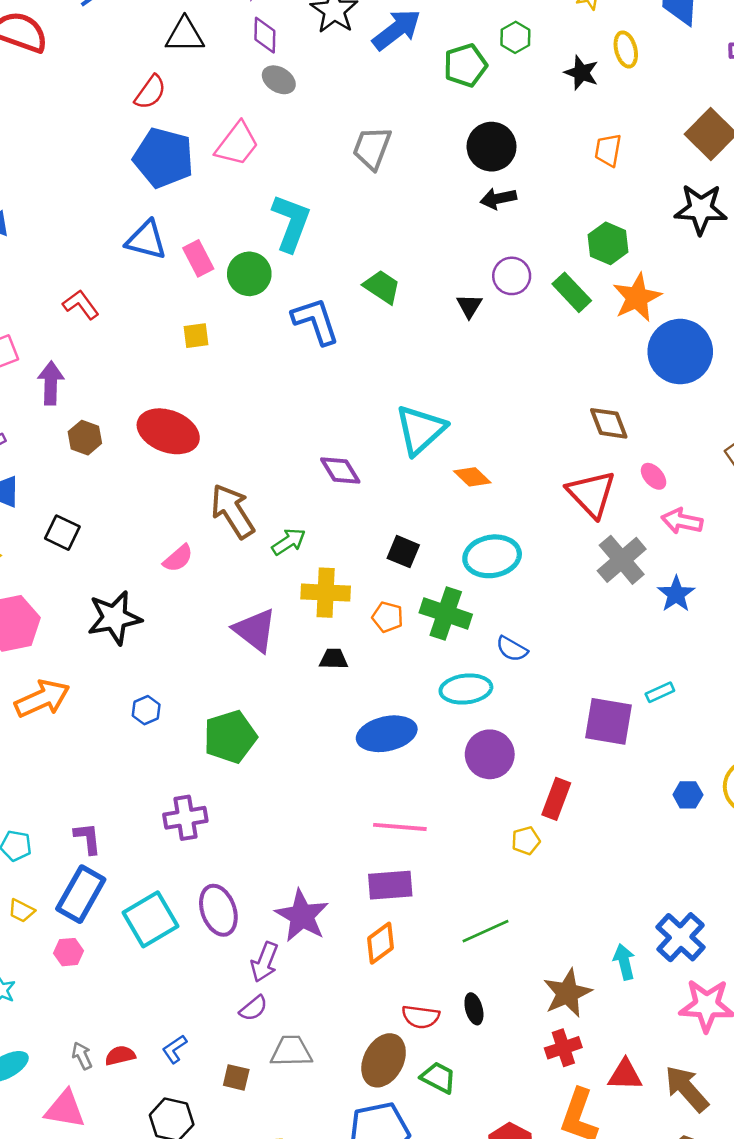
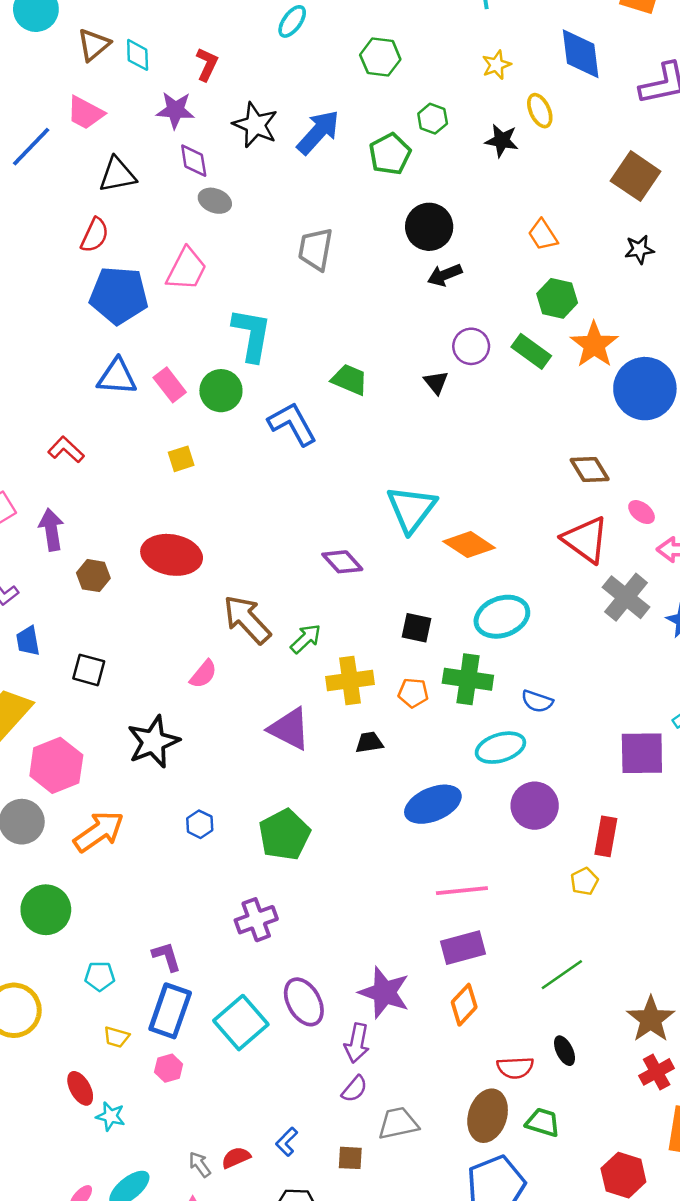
orange trapezoid: (608, 150) -> (543, 235), moved, turned -32
black star: (701, 209) -> (639, 249), size x0.6
orange diamond: (472, 477) -> (469, 545), size x1.4

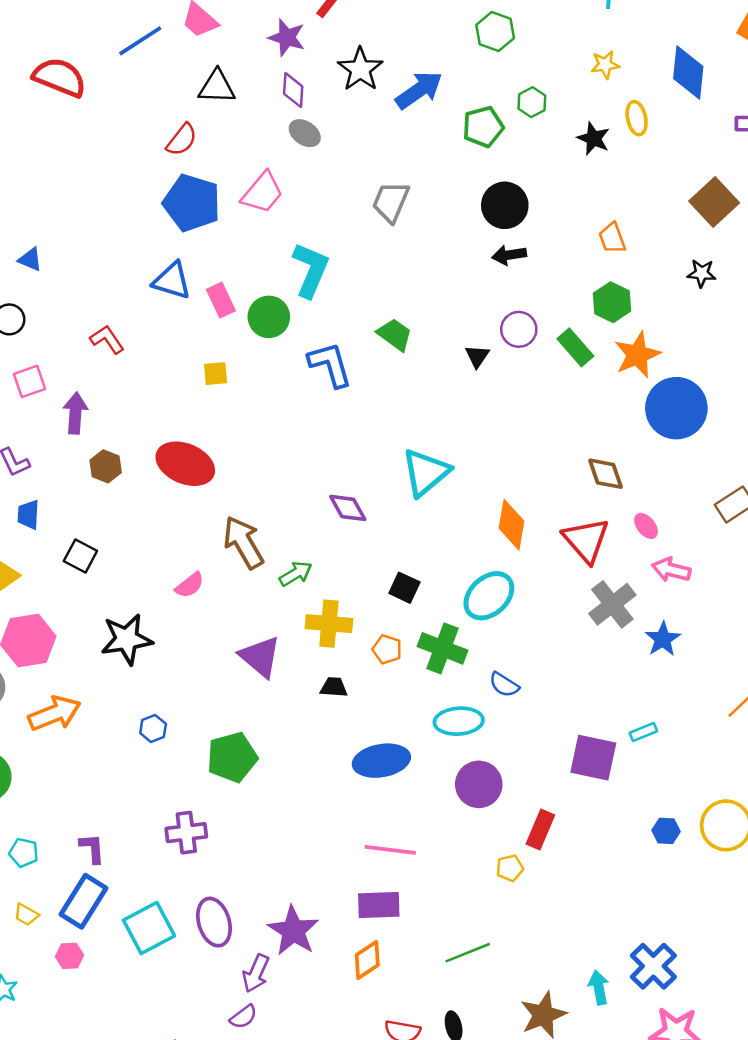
orange diamond: (469, 545) -> (511, 525), moved, turned 54
cyan ellipse: (502, 617) -> (489, 596), turned -36

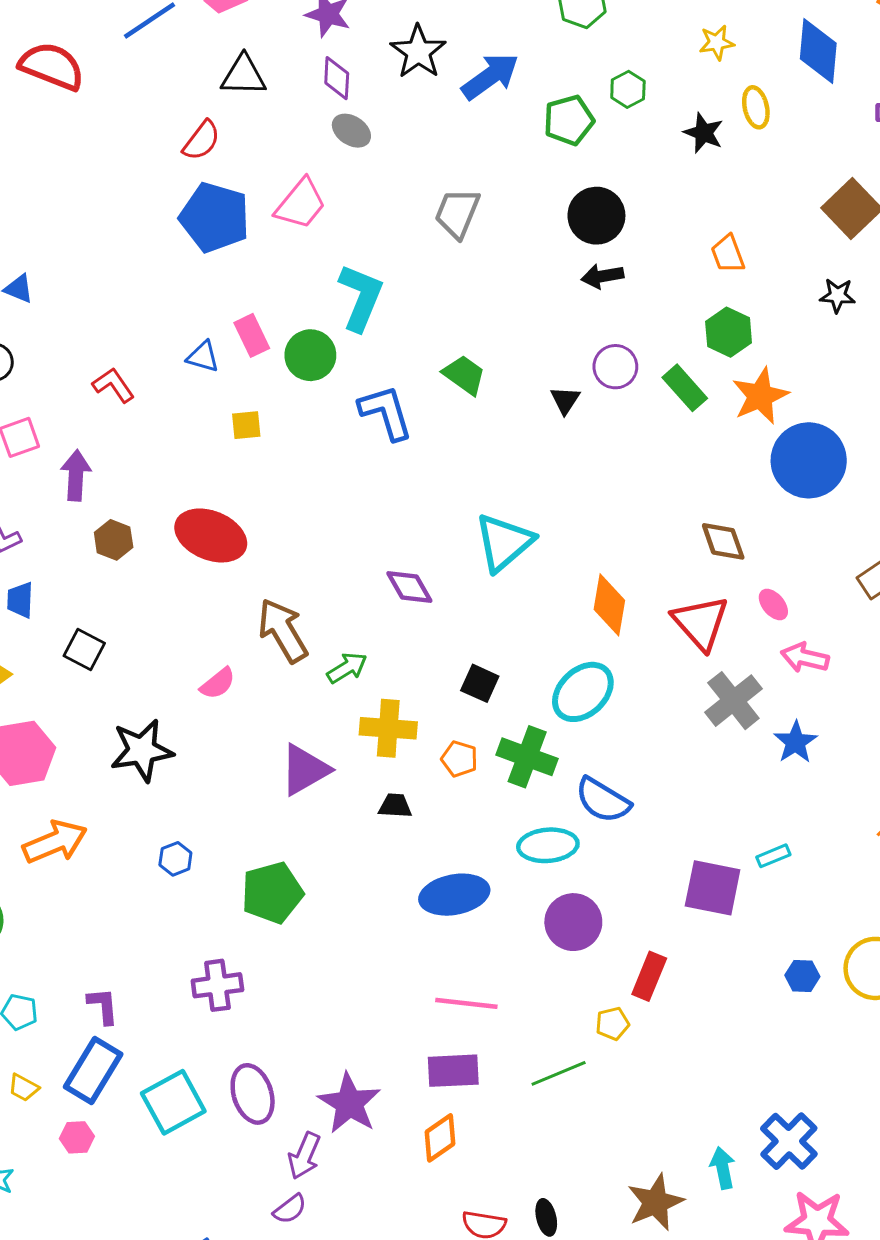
blue triangle: (172, 281) -> (203, 357), moved, size x0.7
purple triangle: (260, 657) -> (305, 770), turned 51
blue semicircle: (504, 685) -> (603, 800), size x1.5
green line: (468, 953) -> (559, 1073), moved

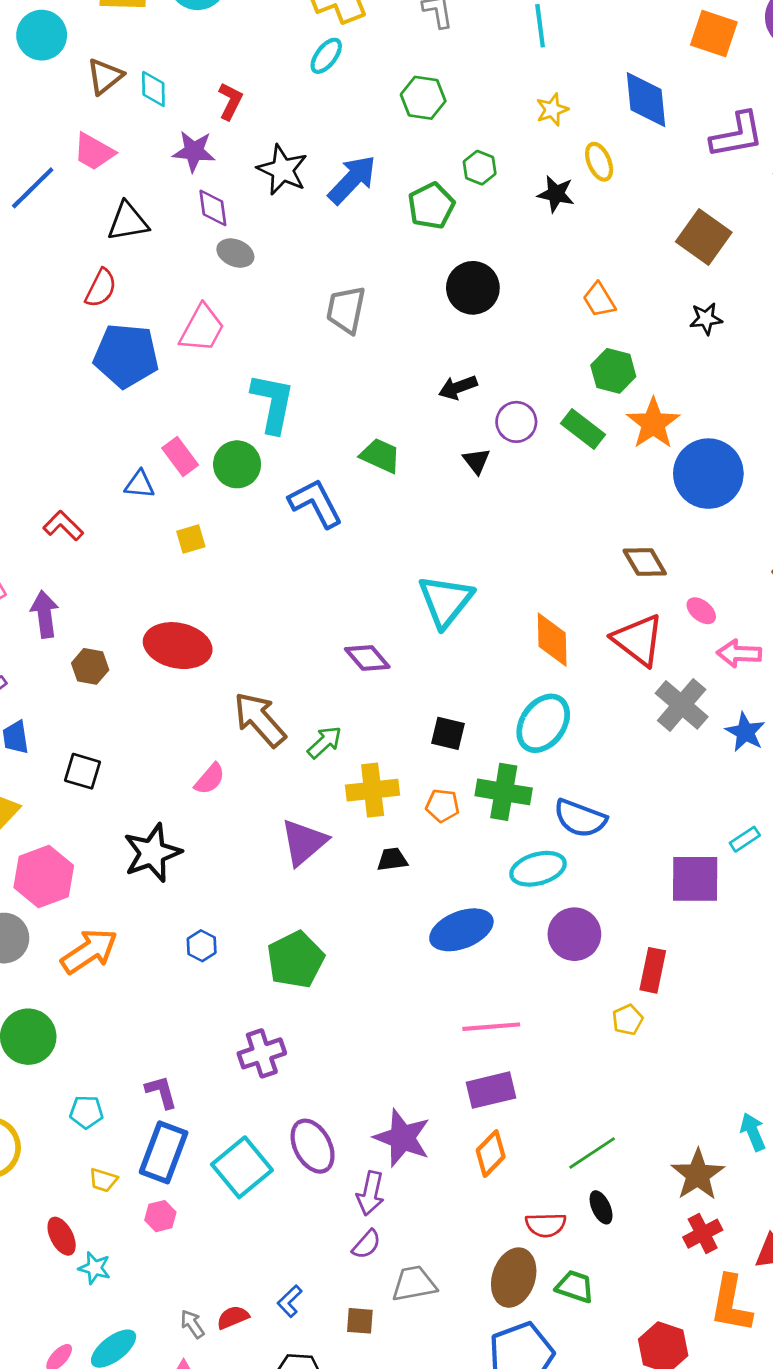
black arrow: (602, 276) -> (458, 387), moved
green line: (559, 1073) -> (592, 1153), moved

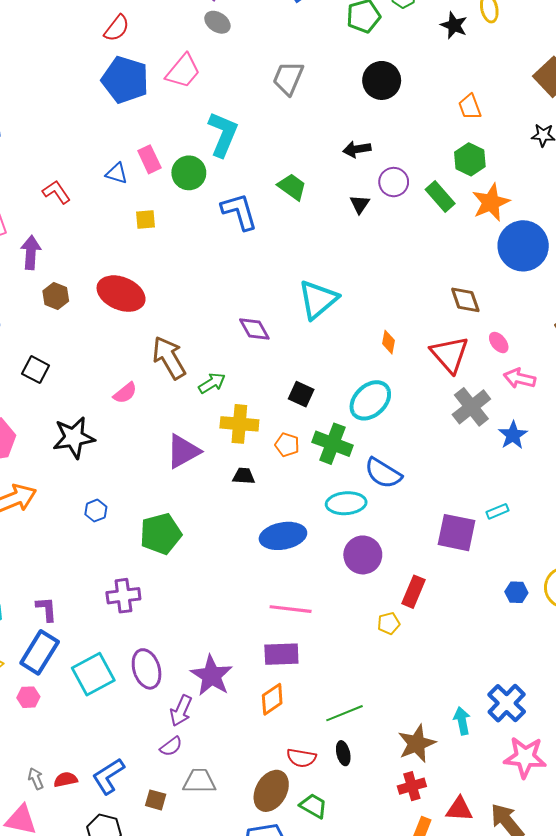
orange diamond: (552, 640) -> (389, 342), size x0.6
blue L-shape: (290, 1301) -> (108, 776), size x1.6

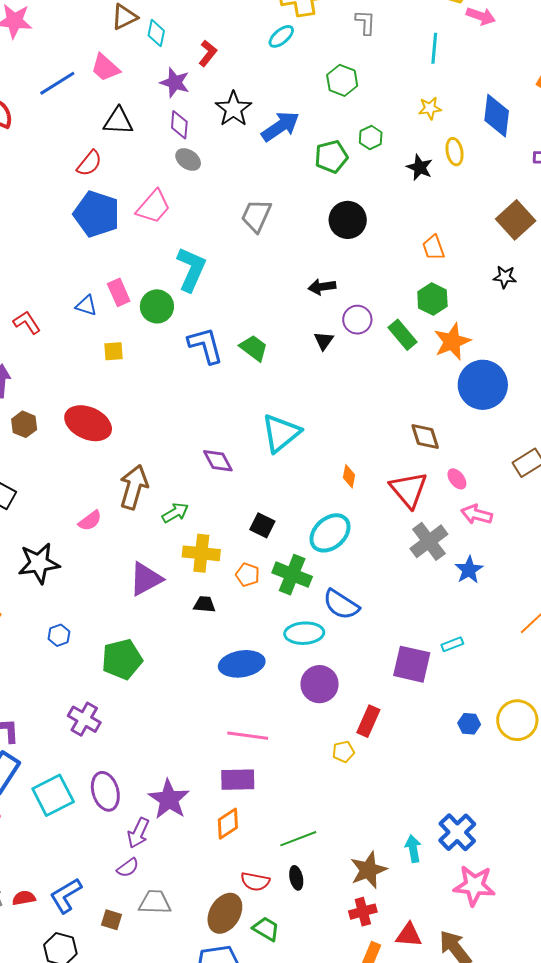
green trapezoid: (292, 187) -> (254, 348), moved
brown arrow: (169, 358) -> (134, 487), turned 45
purple cross: (123, 596) -> (84, 719), turned 36

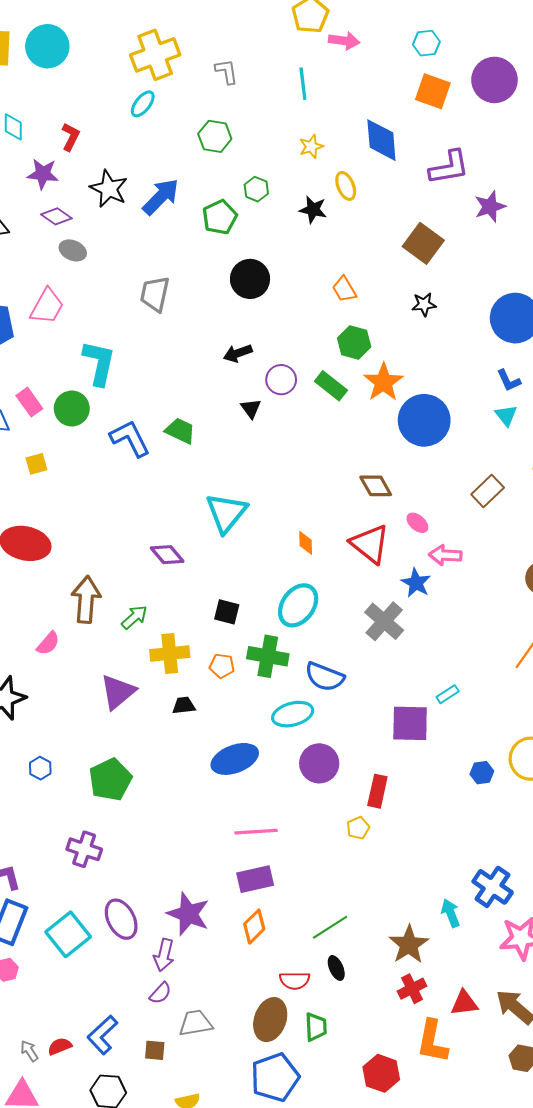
purple diamond: (179, 125) -> (56, 216), turned -48
gray cross: (429, 541) -> (384, 621), moved
blue star: (469, 570) -> (416, 583), moved
green trapezoid: (266, 929) -> (316, 1027), turned 68

